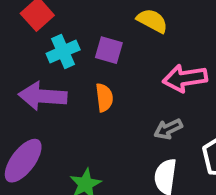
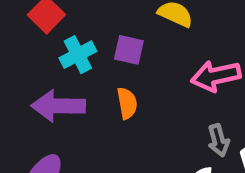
gray arrow: (168, 129) -> (218, 140), moved, turned -76

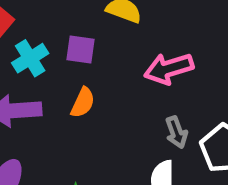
orange semicircle: (127, 103) -> (83, 103), turned 40

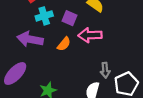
pink arrow: (169, 69) -> (90, 35), moved

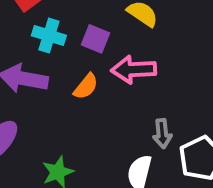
cyan cross: (44, 16) -> (49, 36), turned 35

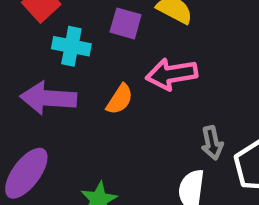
purple square: (95, 39) -> (126, 23), moved

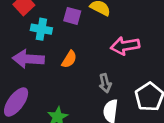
pink arrow: (172, 74) -> (125, 46), moved
gray arrow: (212, 143) -> (105, 83), moved

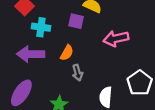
purple square: (72, 16) -> (76, 21), moved
gray arrow: (105, 83) -> (77, 73), moved

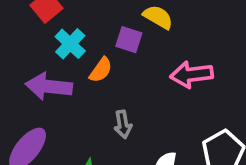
cyan cross: (41, 27) -> (70, 44), turned 30
orange semicircle: (67, 53) -> (101, 70), moved

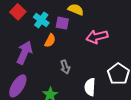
cyan cross: (70, 44) -> (41, 20), moved
purple arrow: (49, 86) -> (25, 53), turned 115

